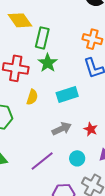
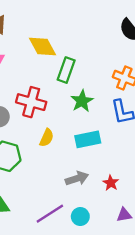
green star: (48, 63) -> (82, 101), moved
cyan circle: (77, 158) -> (80, 217), moved

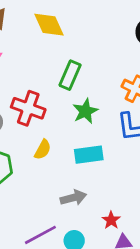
yellow diamond: (42, 47) -> (49, 25), moved
red star: (111, 183) -> (111, 220), moved

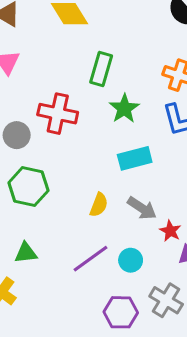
yellow semicircle: (43, 150) -> (99, 205), moved
gray arrow: (73, 198) -> (142, 208), moved, turned 55

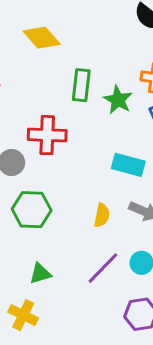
green star: (124, 109) -> (118, 100), moved
cyan rectangle: (135, 158) -> (128, 165), turned 40

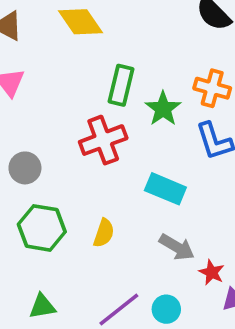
red cross: (47, 135) -> (103, 140), moved, turned -30
yellow semicircle: (102, 215) -> (104, 233), moved

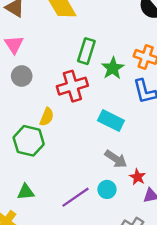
gray circle: (25, 168) -> (22, 76), moved
yellow semicircle: (104, 233) -> (47, 117), moved
cyan circle: (166, 309) -> (107, 189), moved

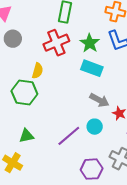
green star: (113, 68) -> (90, 43), moved

